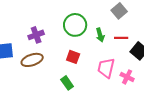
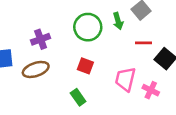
green arrow: (100, 35) -> (118, 21), moved

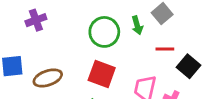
purple cross: (41, 39) -> (36, 20), moved
red square: (85, 66) -> (102, 74), size x1.5

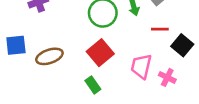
red square: (102, 74) -> (100, 53), turned 30

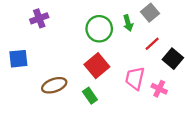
red line: (160, 29) -> (152, 44), turned -42
brown ellipse: (49, 56) -> (54, 85), moved

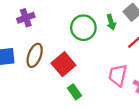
red square: (97, 66) -> (63, 64), moved
brown ellipse: (54, 85) -> (35, 55), moved, turned -50

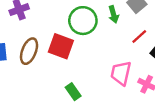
red square: (63, 64) -> (61, 46), moved, turned -30

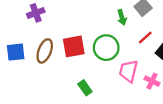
green circle: (83, 21) -> (106, 48), moved
red square: (61, 46) -> (74, 46), turned -30

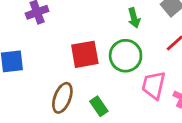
green arrow: (122, 17) -> (134, 18), moved
brown ellipse: (45, 51) -> (62, 98), moved

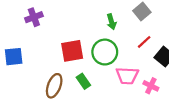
pink trapezoid: (154, 85) -> (127, 76), turned -100
green rectangle: (99, 106) -> (83, 81), moved

